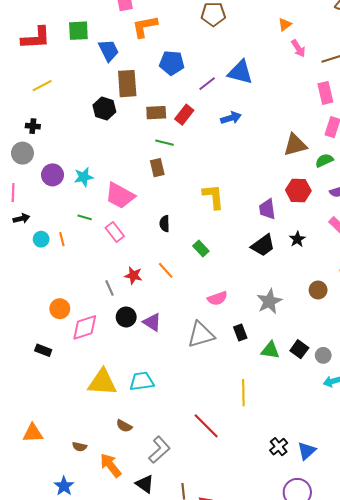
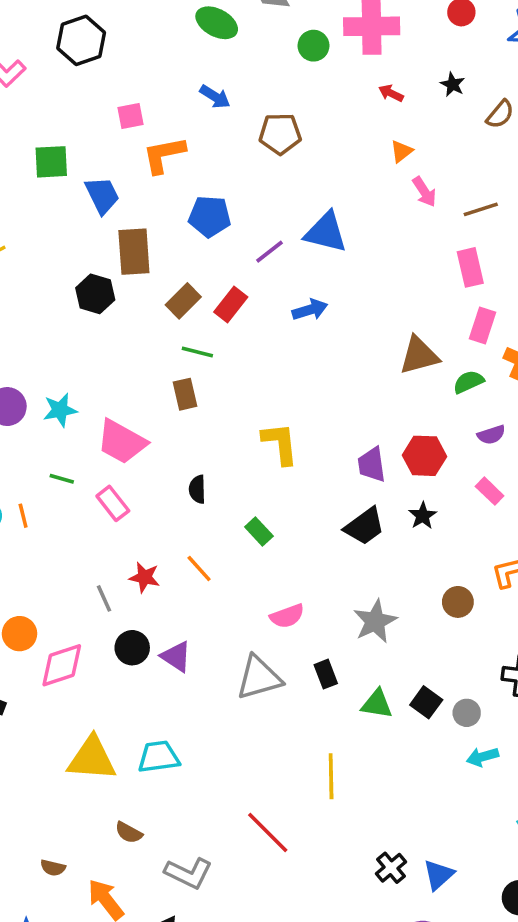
brown rectangle: (156, 113) -> (183, 301), turned -42
red hexagon: (298, 190) -> (424, 456), moved
gray L-shape: (159, 450) -> (189, 873), turned 68

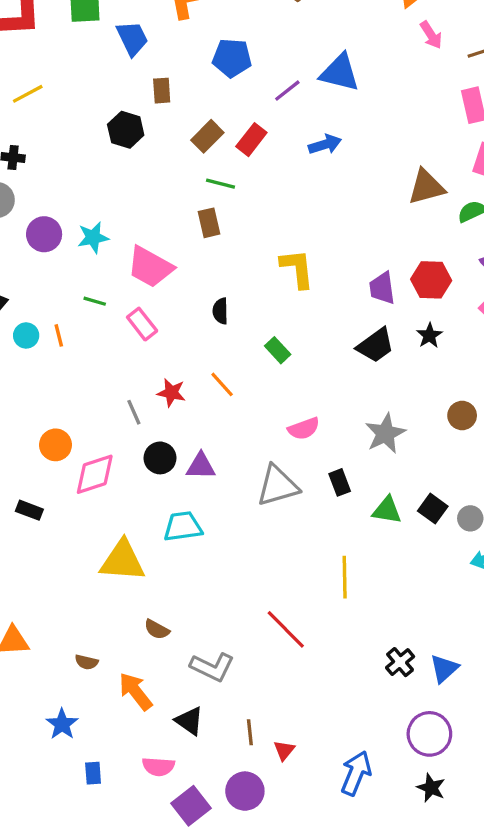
brown rectangle: (134, 252) -> (162, 91), size x0.6
purple triangle: (176, 657) -> (201, 466), turned -32
cyan trapezoid: (159, 757) -> (183, 527), moved

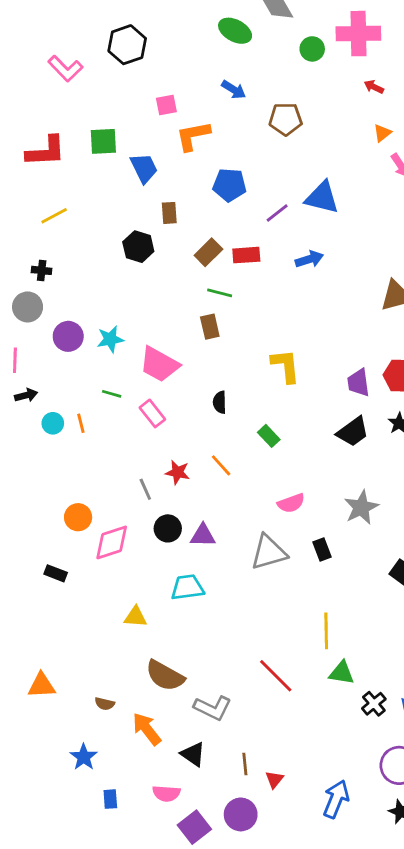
red rectangle: (251, 140) -> (246, 255), turned 48
green triangle: (387, 510) -> (342, 673), moved
yellow triangle: (122, 561) -> (136, 617), size x0.6
brown semicircle: (157, 629) -> (165, 676), size x1.8

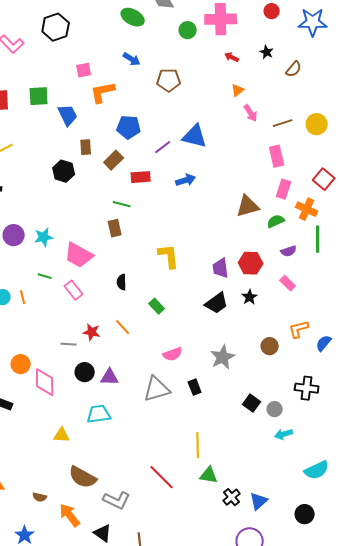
brown rectangle: (208, 252) -> (114, 160), moved
gray line: (145, 489) -> (69, 344), turned -63
pink diamond: (112, 542) -> (45, 382), turned -72

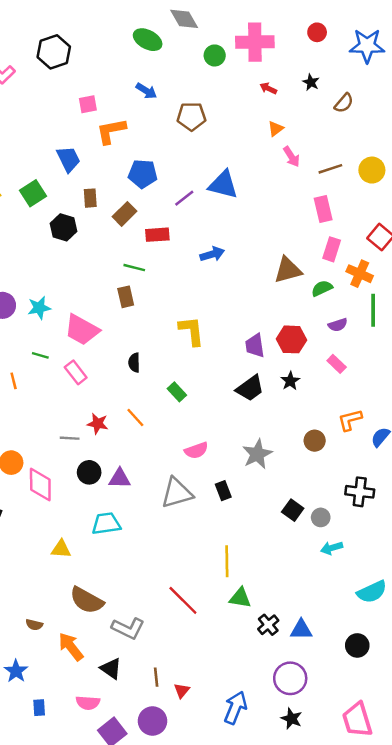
green square: (39, 96) -> (33, 193), moved, turned -30
blue arrow: (186, 180) -> (212, 254), moved
blue triangle: (259, 501) -> (301, 630), turned 42

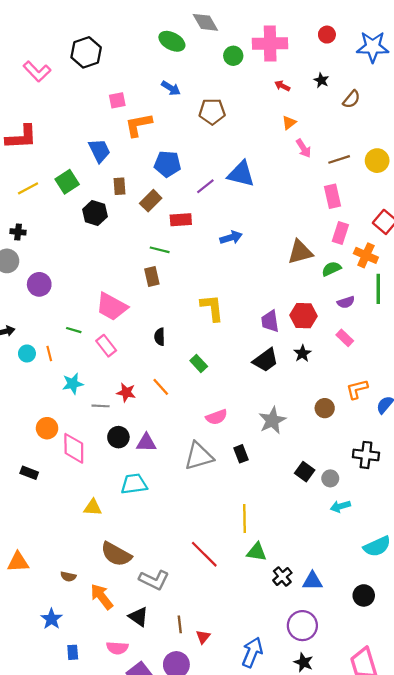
cyan star: (39, 308) -> (73, 384), moved

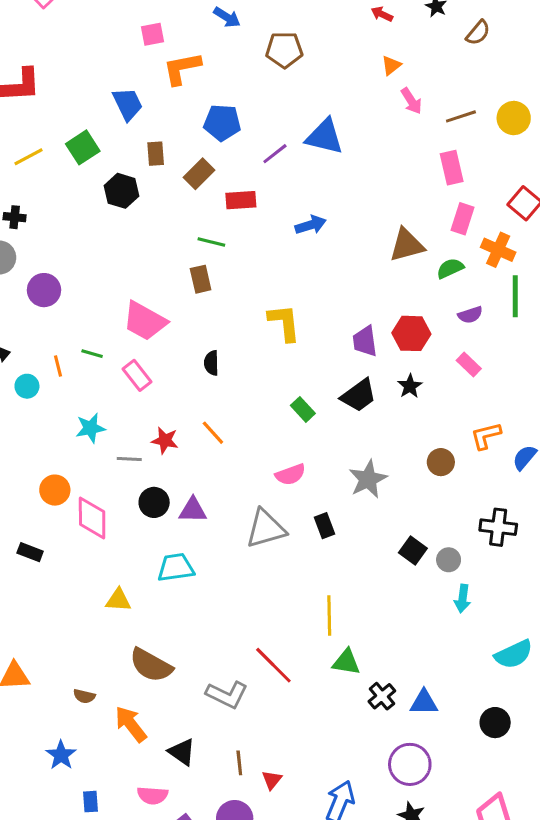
orange line: (49, 353) -> (58, 366), moved
green rectangle: (199, 364) -> (303, 409), moved
cyan arrow: (340, 506) -> (463, 599), turned -66
gray L-shape: (154, 580) -> (227, 695), moved

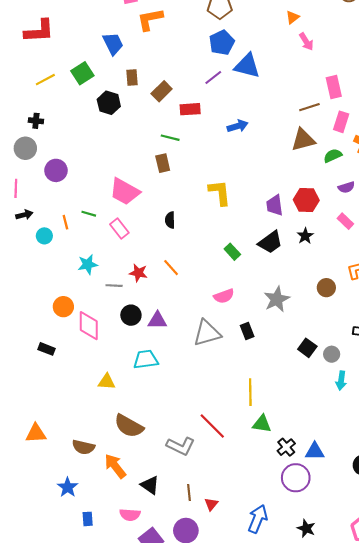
brown line: (461, 116) -> (309, 107), moved
blue pentagon: (222, 123) -> (222, 43), moved, turned -30
brown semicircle: (84, 696) -> (83, 447), size x1.5
purple circle: (410, 764) -> (296, 478), moved

